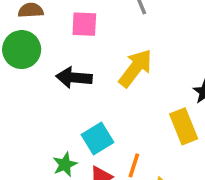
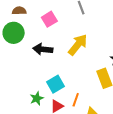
pink square: (84, 24) -> (49, 19), turned -35

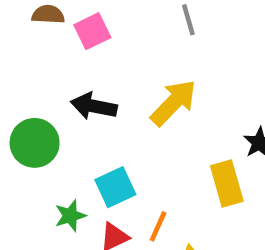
pink square: (49, 19) -> (92, 31), moved
green circle: (14, 33) -> (35, 143), moved

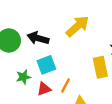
black arrow: (94, 106) -> (38, 38), moved

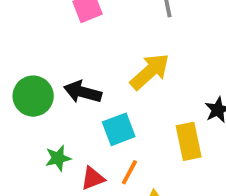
cyan square: (46, 65) -> (119, 129), moved

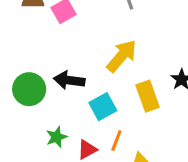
yellow rectangle: (189, 141) -> (148, 96), moved

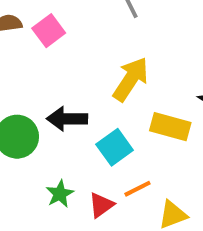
yellow rectangle: (148, 96) -> (170, 127), turned -48
orange line: (116, 141) -> (137, 189), turned 50

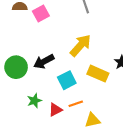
black arrow: (67, 119) -> (44, 61), turned -36

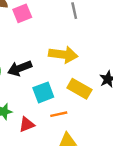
yellow arrow: (80, 45) -> (63, 55), turned 50
orange line: (76, 104) -> (59, 114), moved

